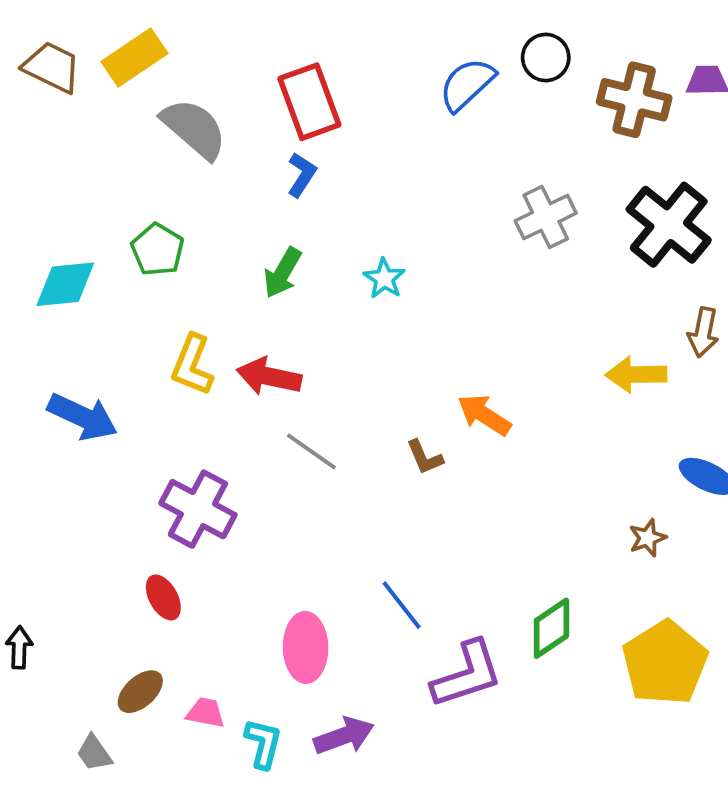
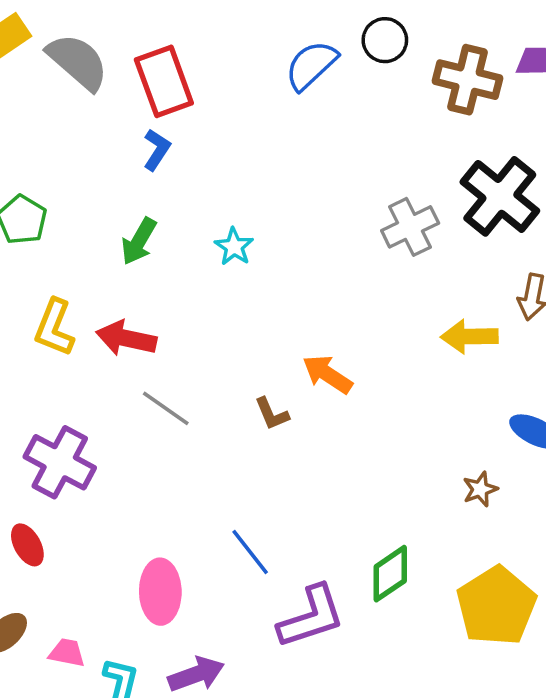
gray semicircle: (194, 129) -> (78, 62), moved
gray cross: (546, 217) -> (410, 227), moved

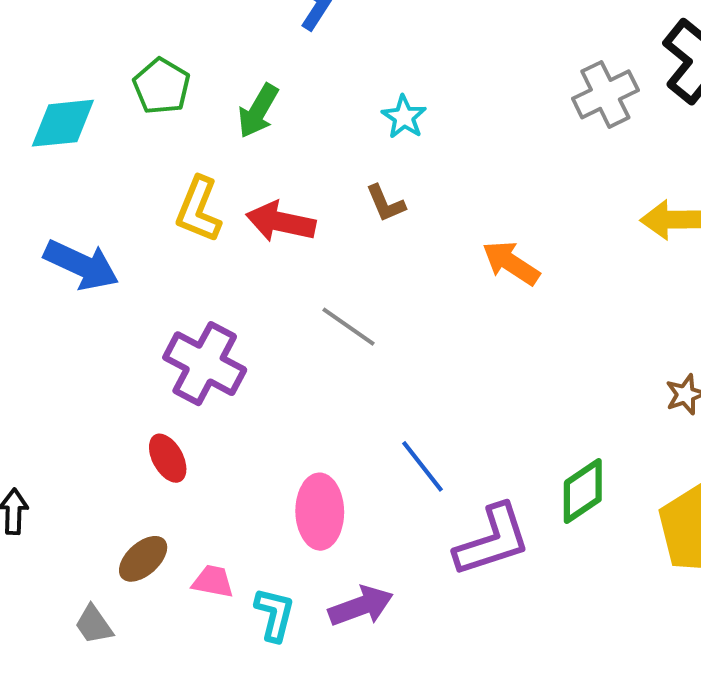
green arrow: (139, 241) -> (258, 111), moved
gray line: (166, 408) -> (349, 327), moved
brown L-shape: (272, 414) -> (386, 203), moved

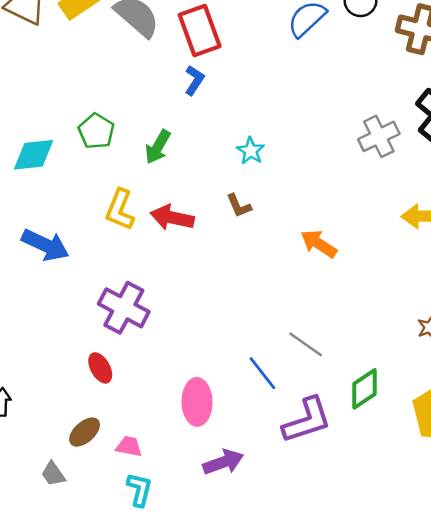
gray line: (349, 327) -> (306, 344), moved
cyan L-shape: (275, 614) -> (139, 490), moved

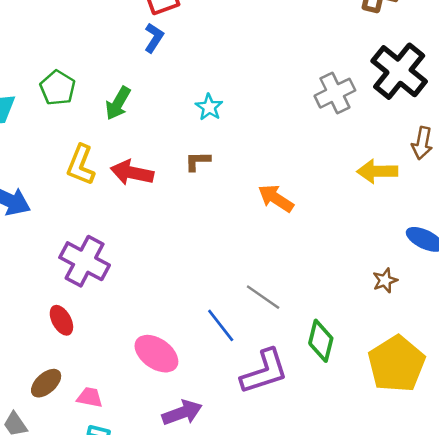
brown L-shape: (239, 206) -> (198, 161), turned 112
green diamond: (364, 389) -> (321, 341), turned -42
pink ellipse: (197, 402) -> (156, 354), turned -54

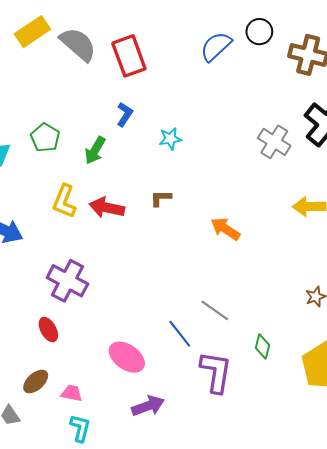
blue L-shape: (154, 38) -> (125, 114), moved
gray cross: (335, 93) -> (274, 142), turned -32
cyan star: (209, 107) -> (170, 139), moved, turned 30
green diamond: (321, 341) -> (263, 347), size x0.7
purple L-shape: (264, 372) -> (216, 372), turned -63

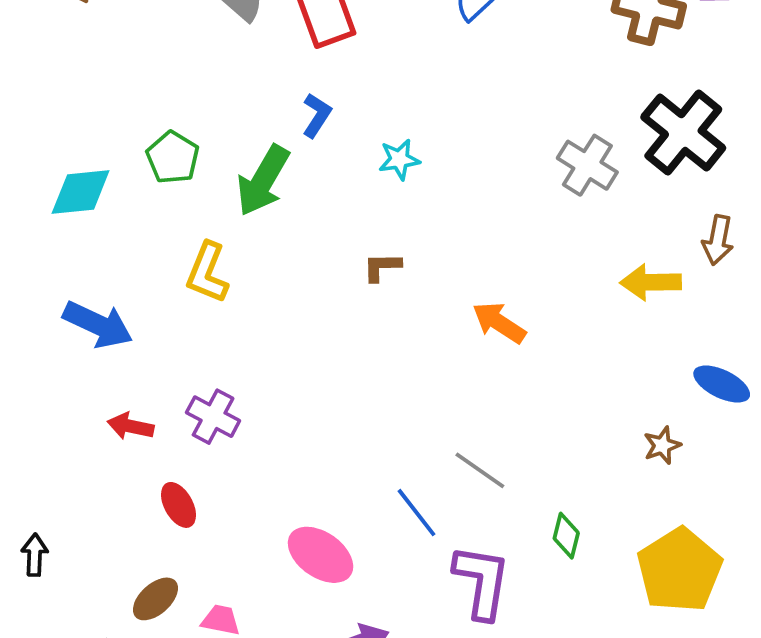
green arrow: (95, 150) -> (263, 181), size x1.4
red arrow: (107, 208) -> (131, 426), moved, size x0.7
purple cross: (67, 281) -> (213, 417), size x0.7

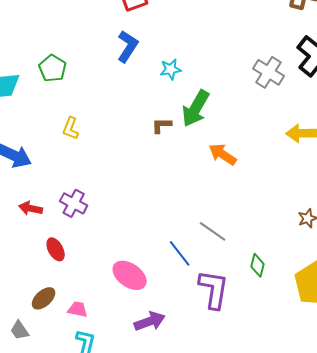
blue L-shape: (317, 115) -> (128, 46), size x1.4
green arrow: (263, 181) -> (196, 108), moved
yellow L-shape: (207, 273) -> (71, 128), size x0.7

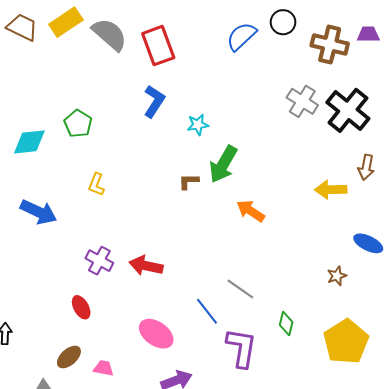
gray cross: (269, 72) -> (302, 101), moved
red arrow: (31, 208) -> (146, 266), moved, size x1.4

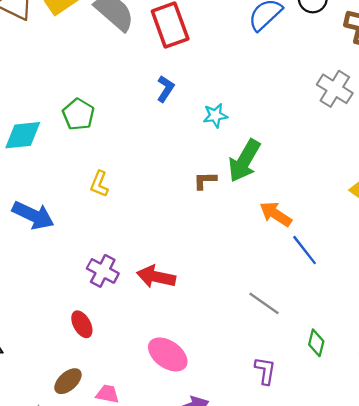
blue L-shape: (154, 101) -> (165, 89), size x0.7
blue line: (207, 311) -> (305, 250), moved
purple L-shape: (241, 348) -> (265, 371), size x0.6

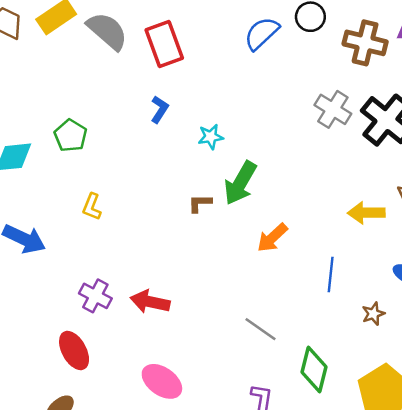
orange arrow: (276, 214) -> (272, 238), turned -76
blue line: (305, 250) -> (331, 274), moved, turned 44
red ellipse: (82, 324) -> (74, 351), size x1.4
green diamond: (316, 343) -> (314, 370), size x1.6

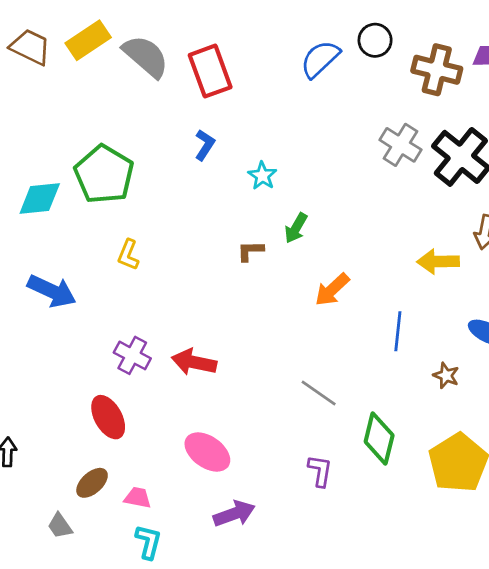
green pentagon: (70, 136) -> (104, 174), size x1.6
cyan star: (211, 137) -> (262, 176), turned -30
green arrow: (240, 183) -> (296, 228), size x0.6
brown star: (373, 314) -> (446, 376), turned -30

